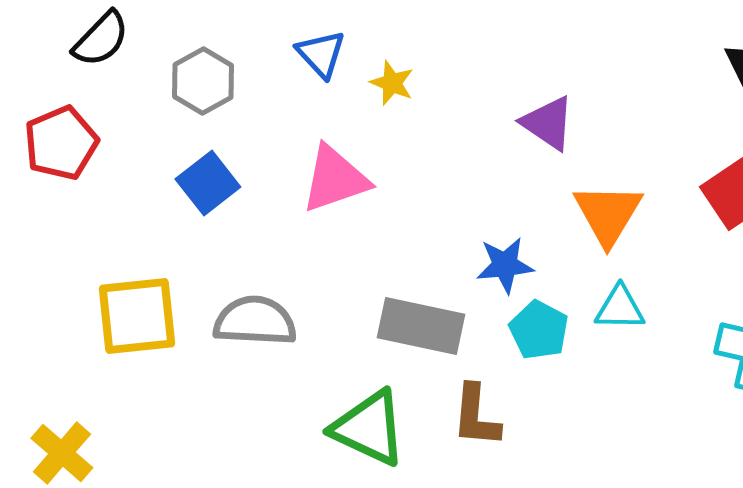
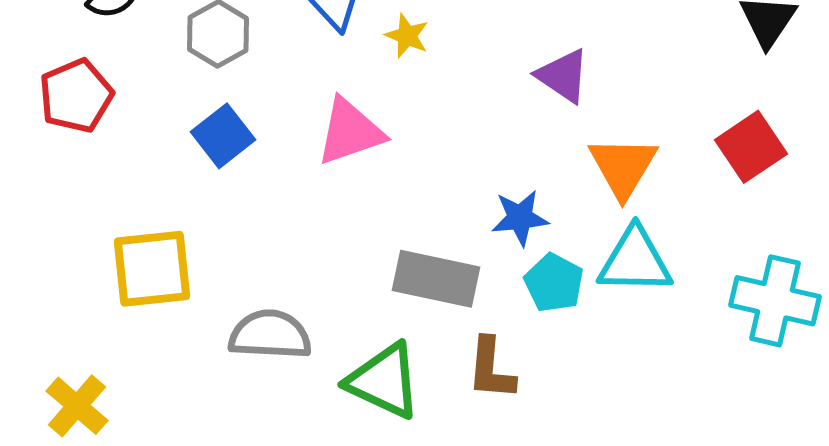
cyan triangle: (620, 308) -> (635, 261), size x1.5
gray semicircle: (255, 321) -> (270, 335), moved

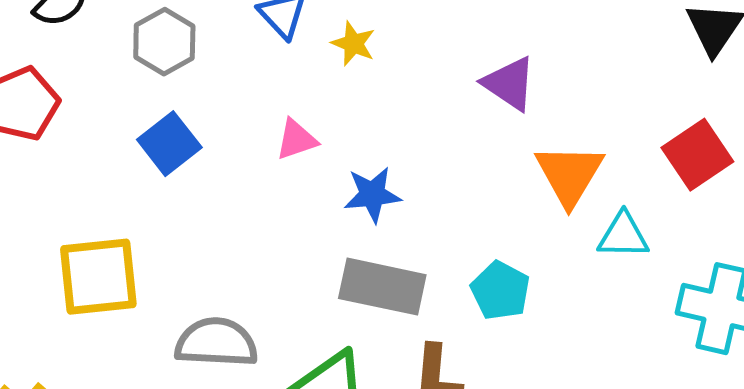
pink triangle: (350, 132) -> (296, 140), size x0.6
blue star: (520, 218) -> (372, 195), moved
cyan triangle: (635, 261) -> (623, 236), moved, size x0.7

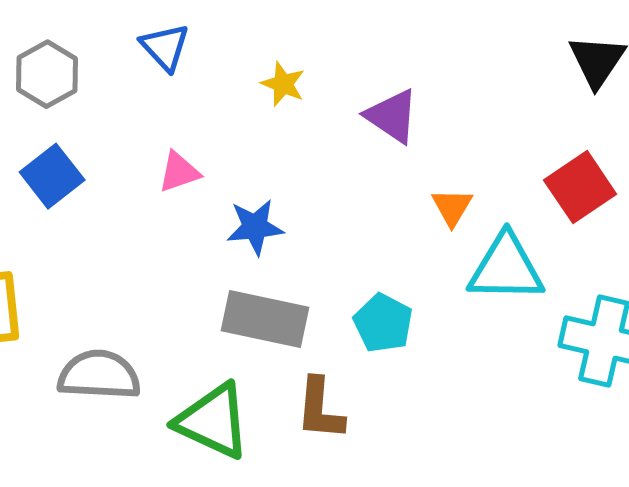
yellow star: (353, 44) -> (283, 84), moved
orange triangle: (569, 175) -> (452, 207), size x0.6
cyan triangle: (623, 236) -> (506, 268), size x1.5

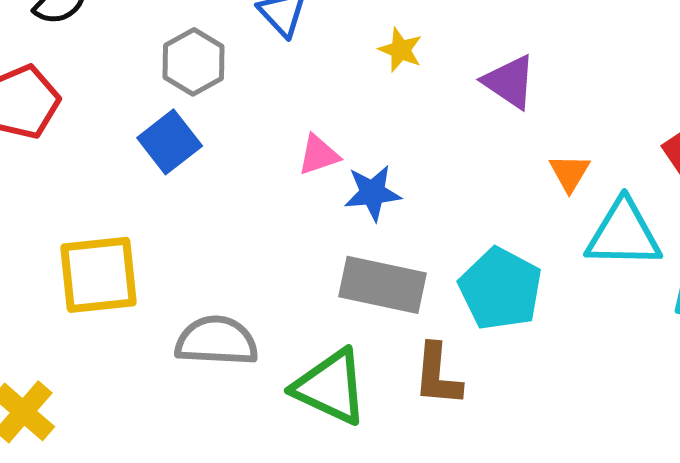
gray hexagon: (47, 74) -> (194, 62), moved
pink triangle: (179, 172) -> (319, 155), moved
cyan pentagon: (383, 323) -> (501, 289), size x1.4

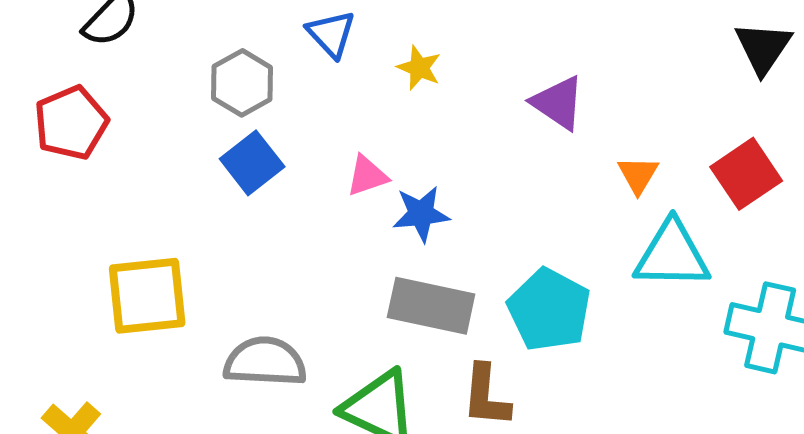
yellow star: (401, 50) -> (419, 68), moved
blue square: (170, 142) -> (252, 163), moved
orange triangle: (570, 173) -> (638, 175), moved

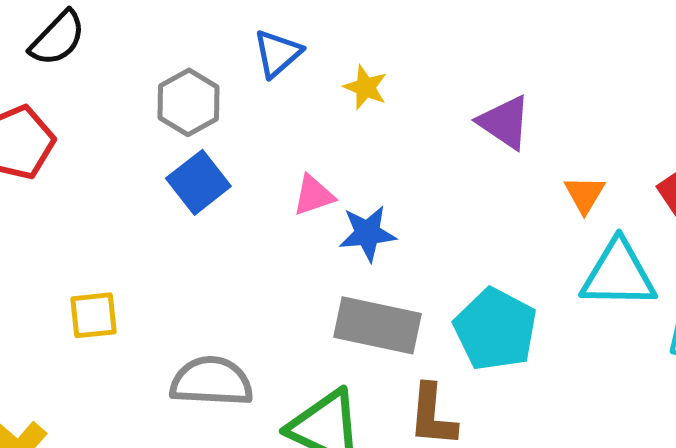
blue triangle: (331, 34) -> (277, 53), turned 32
yellow square: (147, 296) -> (93, 315), size x0.6

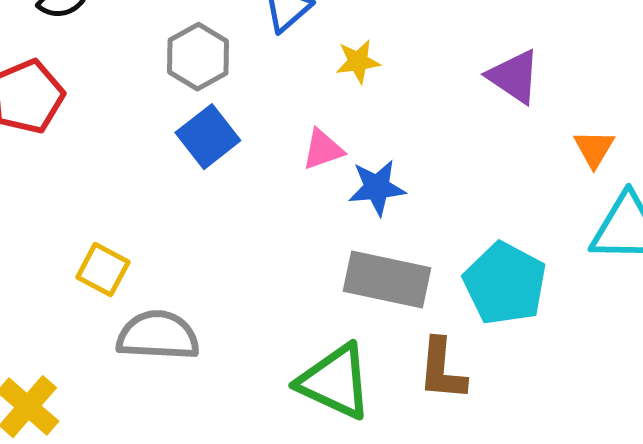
yellow star: (365, 87) -> (358, 62), moved, turned -30
yellow square: (93, 315) -> (103, 270), turned 34
gray semicircle: (211, 381) -> (158, 336), moved

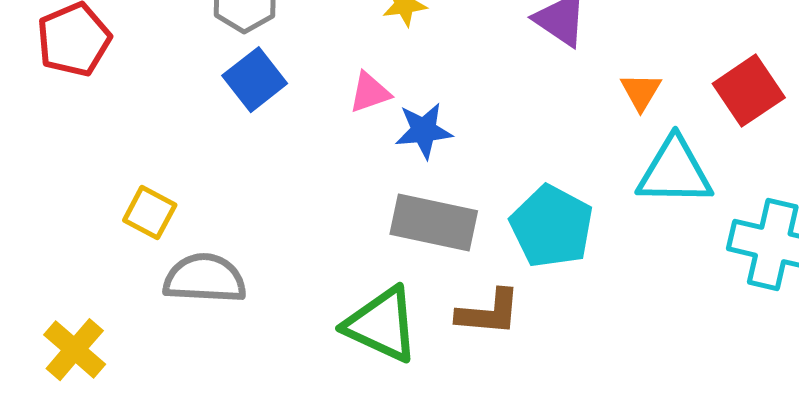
brown L-shape: (442, 370) -> (489, 313), turned -90

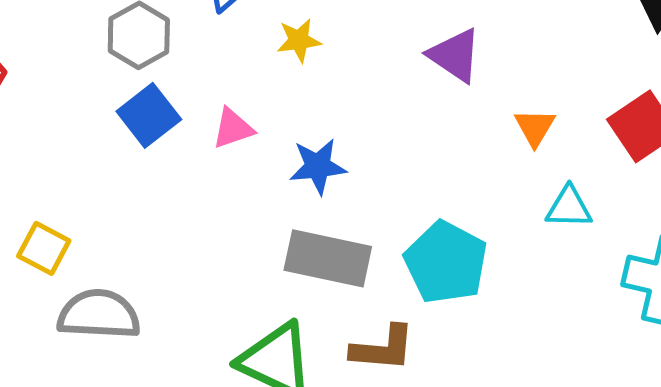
pink triangle: (370, 93) -> (233, 128), moved
cyan triangle: (675, 172) -> (569, 207), size x0.6

